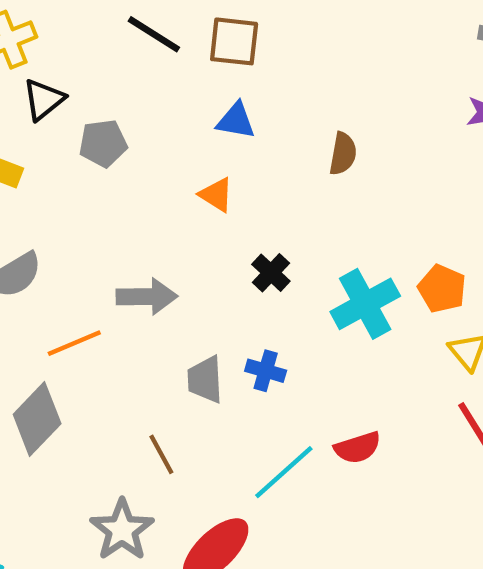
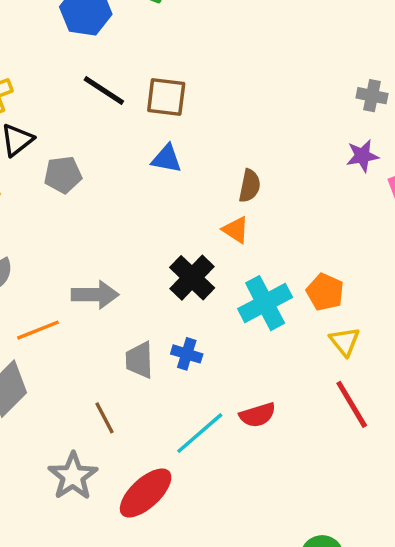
orange triangle: (216, 195) -> (236, 230), moved
black cross: (271, 273) -> (192, 278), size x1.5

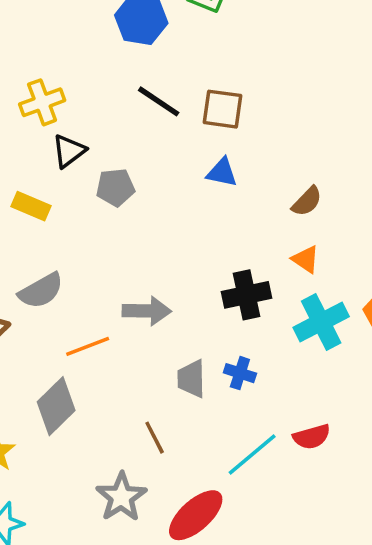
brown semicircle: (250, 186) -> (307, 201), turned 32
orange triangle: (236, 230) -> (306, 259), moved
black cross: (192, 278) -> (247, 295), turned 33

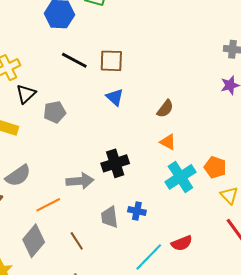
blue triangle: (222, 172) -> (115, 97), turned 36
black cross: (247, 295) -> (115, 163), moved
brown line: (155, 438) -> (77, 241), moved

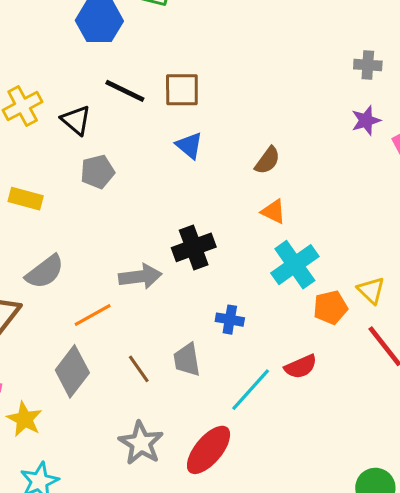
black triangle: (26, 94) -> (76, 120), moved, turned -35
orange pentagon: (215, 167) -> (330, 307), moved, turned -30
gray trapezoid: (109, 217) -> (187, 360), moved

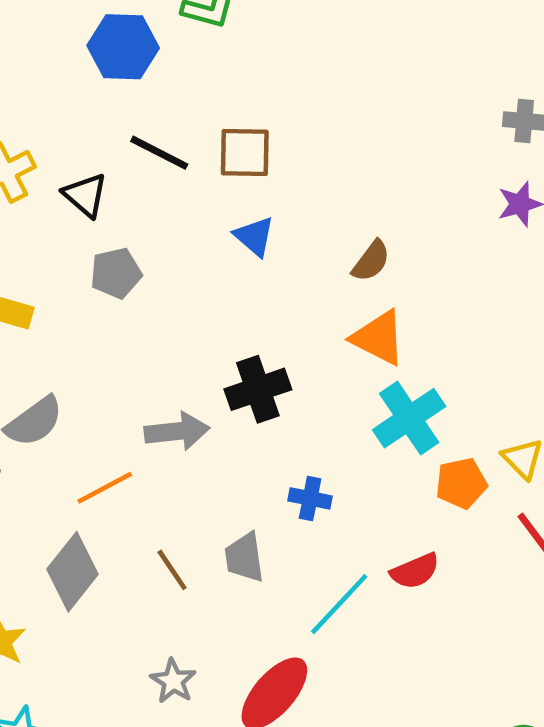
orange triangle: (273, 211) -> (379, 338), size x1.5
gray star: (141, 443) -> (173, 681), size x0.7

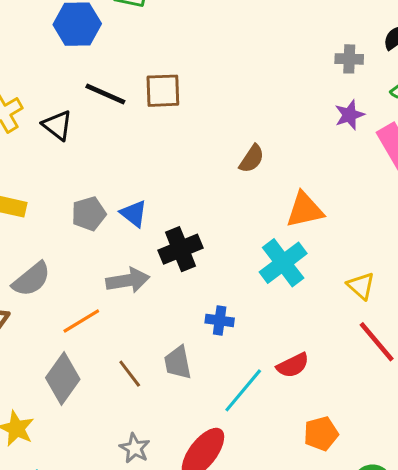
blue triangle: (254, 236) -> (134, 214), moved
gray pentagon: (116, 273) -> (89, 214), moved
orange triangle: (379, 338) -> (305, 210), moved, turned -36
orange pentagon: (461, 483) -> (321, 434), moved

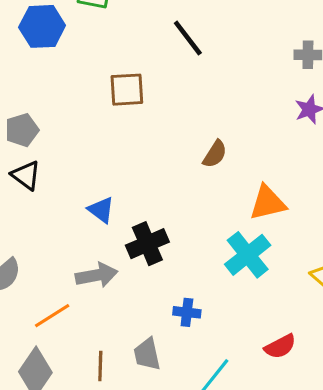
black line: (105, 94) -> (188, 38), moved, turned 30
black triangle: (57, 125) -> (26, 175), moved
gray pentagon: (89, 214) -> (22, 130), moved
red semicircle: (293, 365) -> (280, 346), moved
brown line: (130, 374) -> (100, 366), turned 40

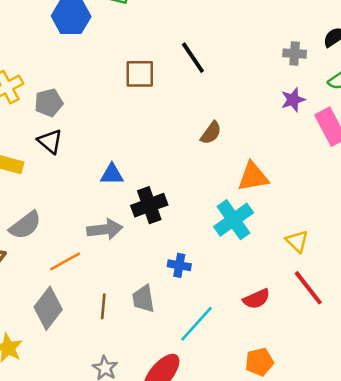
black line: (188, 38) -> (193, 58), moved
blue triangle: (101, 210) -> (112, 174), turned -40

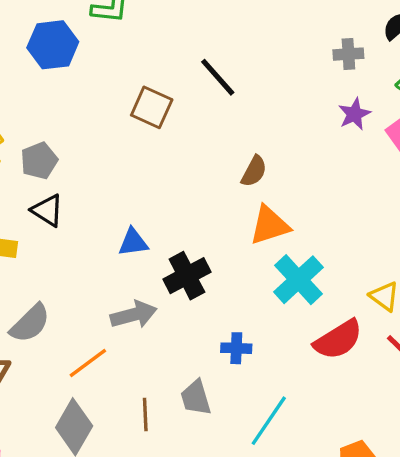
brown square: (140, 74) -> (152, 107), turned 32
orange triangle: (253, 177) -> (270, 225), moved
red semicircle: (256, 299) -> (338, 340), moved, size x1.4

